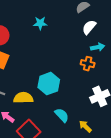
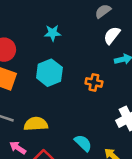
orange cross: (88, 64) -> (94, 82), moved
cyan hexagon: (49, 84) -> (49, 73), moved

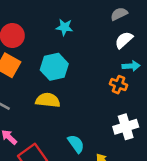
orange cross: (94, 82) -> (119, 85), moved
yellow semicircle: (36, 124) -> (48, 100), moved

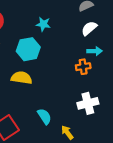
cyan star: (64, 27) -> (43, 24), moved
orange cross: (119, 85) -> (83, 67), turned -32

